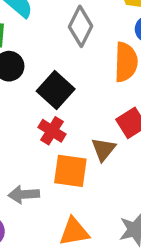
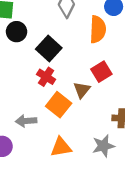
orange square: (70, 171) -> (59, 105), turned 30

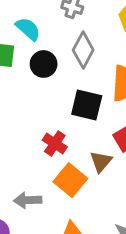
black circle: (17, 32) -> (44, 64), moved
black square: (49, 48) -> (87, 105), moved, turned -30

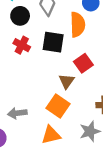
red cross: (55, 143) -> (22, 45), moved
orange square: (70, 180) -> (58, 106), moved

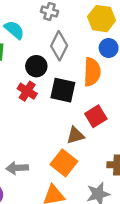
black circle: (20, 16) -> (36, 66), moved
brown triangle: (67, 81) -> (75, 135), turned 35

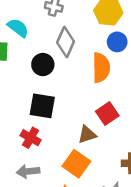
black square: (63, 90) -> (42, 106), moved
red cross: (27, 91) -> (31, 138), moved

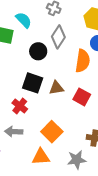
red square: (107, 114) -> (82, 97), turned -36
brown triangle: (87, 135) -> (56, 88), moved

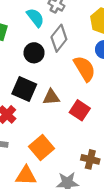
cyan semicircle: (24, 20) -> (35, 18), moved
orange semicircle: (83, 61) -> (85, 69), turned -45

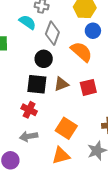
black circle: (34, 53) -> (44, 59), moved
red square: (80, 110) -> (88, 87), turned -30

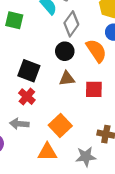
black circle: (44, 59) -> (65, 51), moved
black square: (37, 84) -> (29, 71), moved

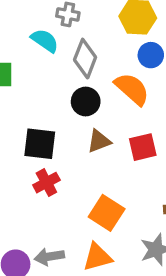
red cross: (27, 97) -> (46, 183), turned 35
gray arrow: (19, 124) -> (49, 257), moved

